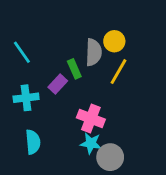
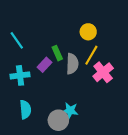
gray semicircle: (94, 52) -> (72, 64), moved
pink cross: (91, 118) -> (103, 72), moved, turned 30
gray circle: (110, 157) -> (58, 120), moved

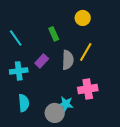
yellow circle: (88, 32) -> (83, 18), moved
green rectangle: (57, 53) -> (54, 34), moved
pink cross: (103, 72) -> (88, 89), moved, turned 30

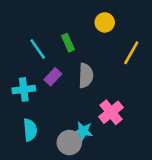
cyan line: (16, 38) -> (38, 49), moved
yellow line: (86, 52) -> (131, 53), moved
pink cross: (88, 89) -> (111, 112), turned -30

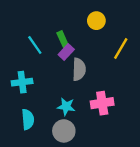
purple rectangle: (53, 77) -> (66, 52), moved
pink cross: (111, 112) -> (102, 103), turned 30
cyan star: (83, 131) -> (66, 107), moved

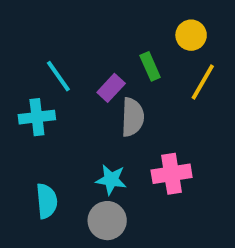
yellow circle: (96, 21) -> (191, 35), moved
green rectangle: (63, 39) -> (150, 66), moved
cyan cross: (22, 82) -> (37, 117), moved

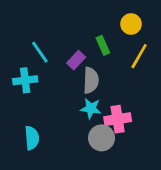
cyan star: (111, 180) -> (91, 108), moved
gray circle: (107, 221) -> (102, 138), moved

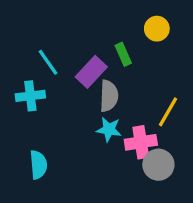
yellow line: (139, 56) -> (168, 112), moved
purple rectangle: (76, 60) -> (91, 72), size x1.4
gray circle: (102, 138) -> (158, 165), moved

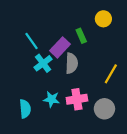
cyan cross: (30, 96) -> (43, 63), moved, turned -30
cyan star: (109, 129) -> (52, 99), moved
pink cross: (141, 142) -> (77, 99), moved

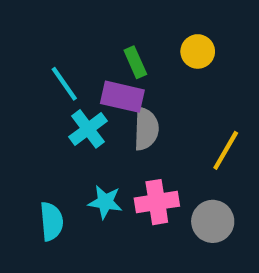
yellow circle: (103, 19) -> (198, 51), moved
green rectangle: (81, 36) -> (135, 62), moved
purple rectangle: (60, 47) -> (122, 97), turned 60

